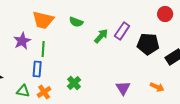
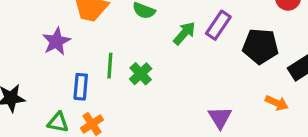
green line: (43, 49) -> (110, 66), moved
green cross: (74, 83) -> (141, 74), moved
orange arrow: (157, 87) -> (277, 103), moved

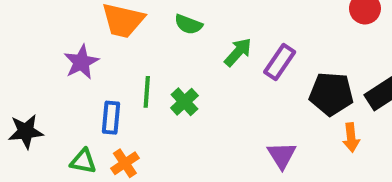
purple rectangle: (218, 25) -> (280, 62), moved
black pentagon: (260, 46) -> (331, 94), moved
orange arrow: (277, 103) -> (351, 137), turned 60

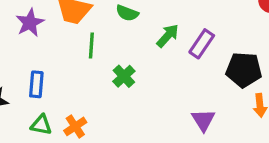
purple star: (81, 62) -> (30, 23), moved
green line: (147, 92) -> (91, 45), moved
blue rectangle: (111, 118) -> (36, 84), moved

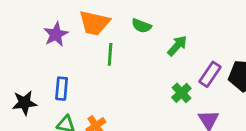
purple rectangle: (202, 44) -> (210, 74), moved
green cross: (124, 76) -> (181, 93), moved

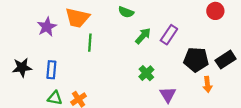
green semicircle: (141, 26) -> (126, 12), moved
purple rectangle: (210, 74) -> (169, 35), moved
black star: (24, 103) -> (22, 67), moved

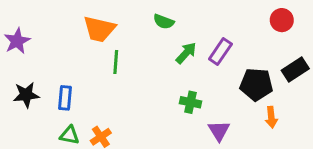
purple star: (47, 27) -> (17, 41), moved
black rectangle: (226, 60) -> (295, 69), moved
green cross: (146, 73) -> (191, 102), turned -35

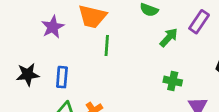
purple star: (17, 41) -> (53, 27), moved
purple rectangle: (220, 51) -> (199, 22), moved

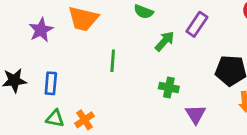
green line: (107, 45) -> (113, 61), moved

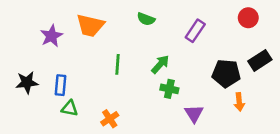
green arrow: (165, 41) -> (160, 64), moved
green triangle: (55, 118) -> (70, 108), moved
orange cross: (85, 120) -> (110, 119), moved

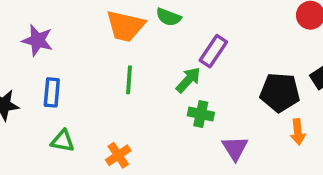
orange trapezoid: (90, 26) -> (125, 26), moved
purple rectangle: (195, 31) -> (213, 51), moved
purple star: (51, 36) -> (37, 40), turned -30
blue rectangle: (61, 85) -> (52, 92), moved

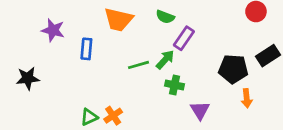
green semicircle: (169, 17) -> (165, 17), moved
green line: (129, 80) -> (138, 65), moved, turned 70
blue rectangle: (52, 92) -> (86, 49), moved
green triangle: (63, 141) -> (89, 117), moved, turned -36

